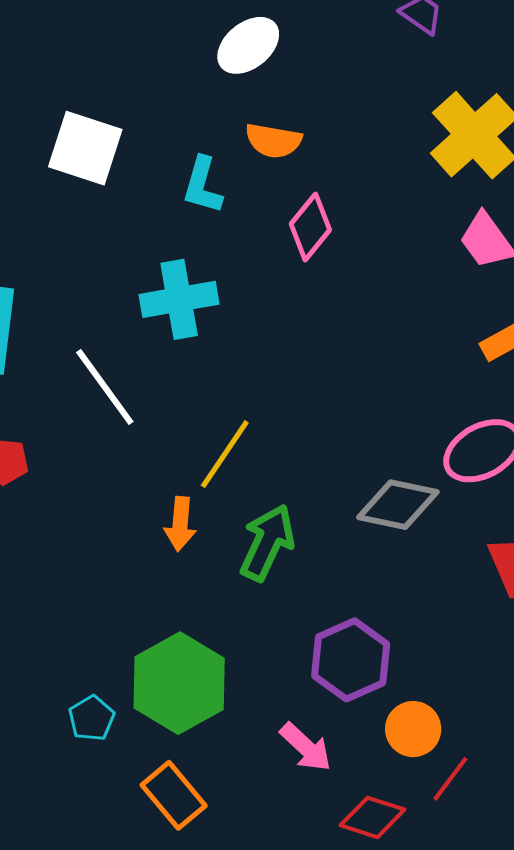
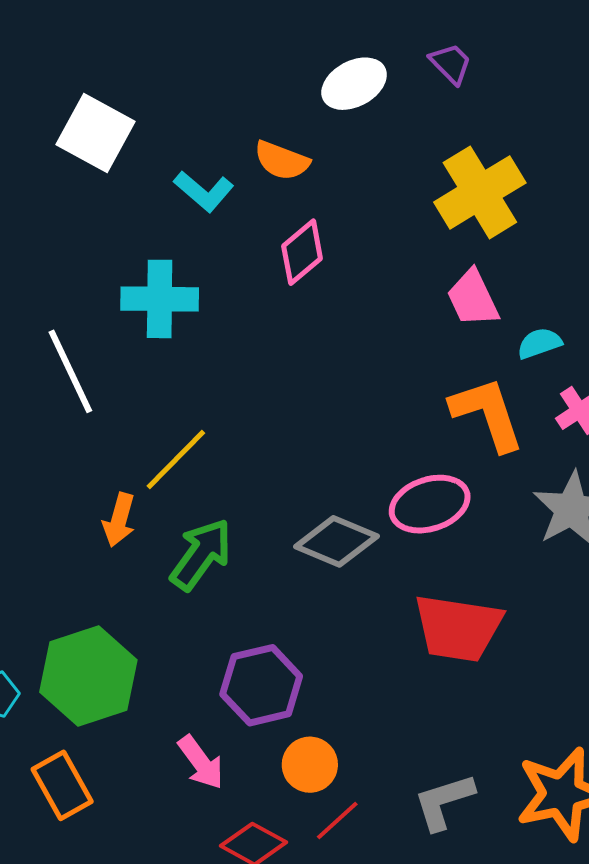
white ellipse: (248, 45) -> (354, 84), moved
cyan L-shape: (203, 185) -> (204, 191), turned -76

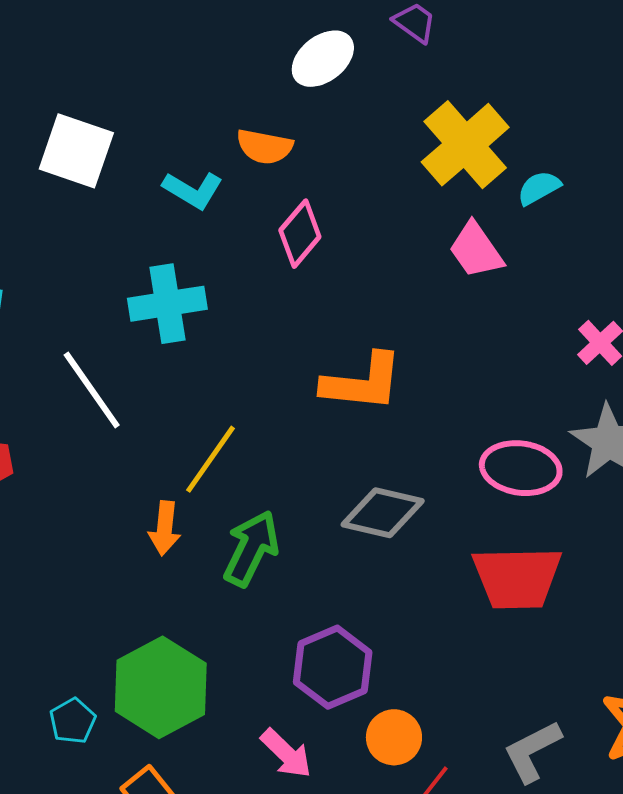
cyan semicircle: (539, 343) -> (539, 188), moved
orange L-shape: (487, 414) -> (362, 382), moved, turned 124
pink ellipse: (430, 504) -> (521, 468), moved, turned 36

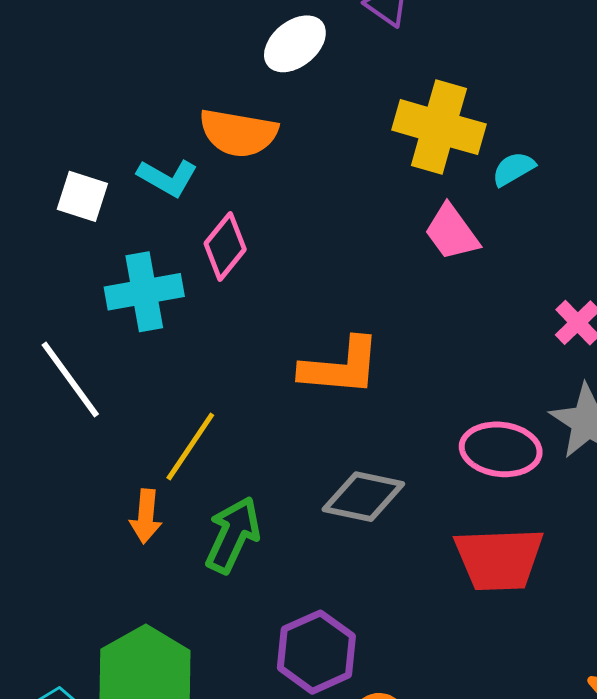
yellow cross: (465, 145) -> (439, 127), turned -32
orange semicircle: (264, 147) -> (238, 133), size x1.4
white square: (76, 151) -> (82, 196), moved, size x0.7
pink diamond: (300, 234) -> (225, 246), moved

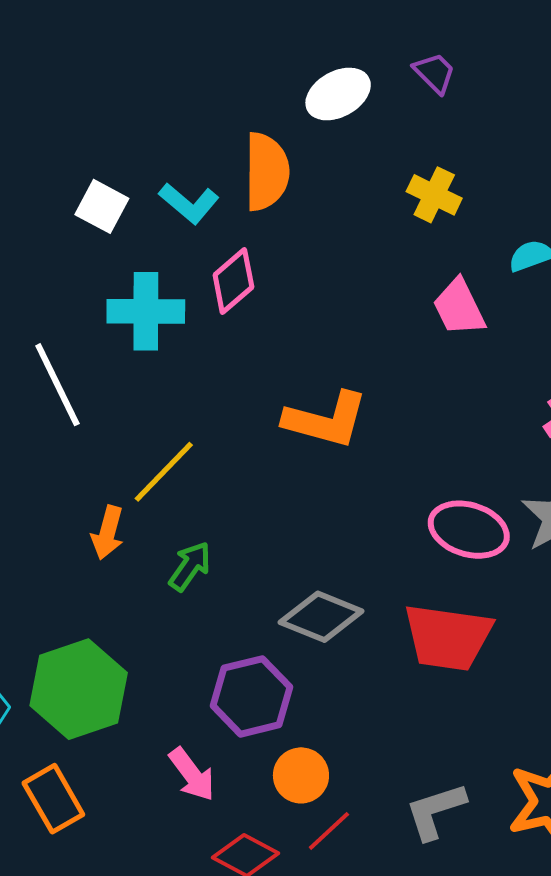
yellow cross: (439, 127) -> (434, 195), moved, size x0.6
orange semicircle: (238, 133) -> (267, 172), turned -110
gray diamond: (363, 497) -> (321, 617), moved
green arrow: (233, 535) -> (190, 566), size x0.7

